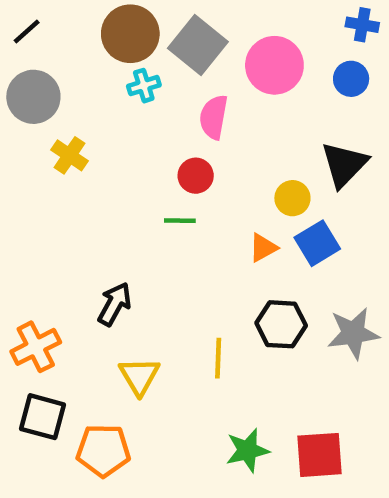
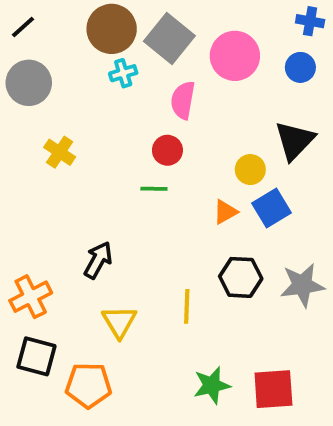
yellow cross: (69, 155) -> (60, 152), moved

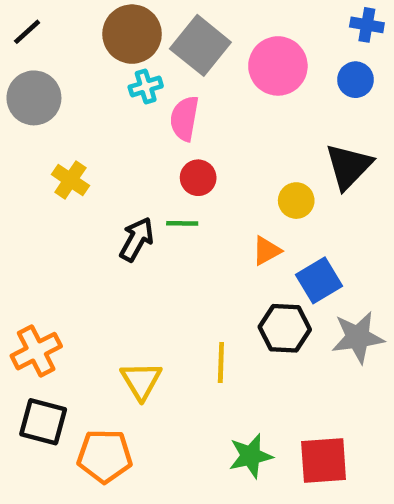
pink semicircle: (183, 100) -> (184, 118), moved
blue square: (271, 208) -> (319, 280), moved
black arrow: (98, 260) -> (137, 239), moved

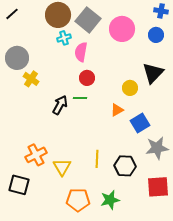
gray circle: (34, 98) -> (17, 58), moved
black hexagon: (285, 328) -> (125, 166), moved
orange cross: (36, 351) -> (36, 155), moved
orange pentagon: (105, 456) -> (78, 200), moved
red square: (324, 461) -> (158, 187), moved

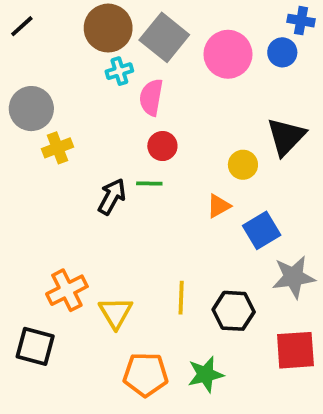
blue circle: (156, 35) -> (282, 52), moved
yellow cross: (31, 79) -> (58, 148), turned 35

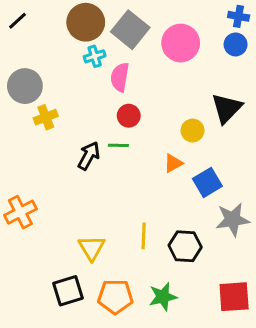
blue circle: (282, 52) -> (236, 44), moved
orange cross: (67, 290) -> (20, 212), moved
black square: (35, 346) -> (68, 291), moved, turned -32
red square: (295, 350) -> (234, 297), moved

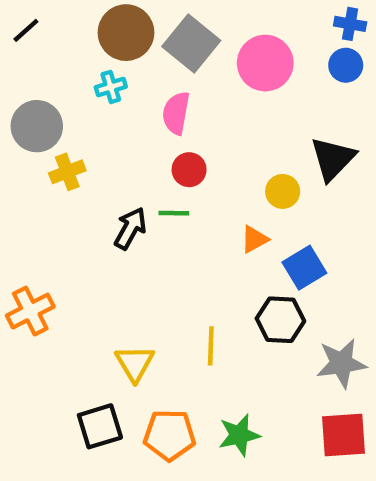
cyan cross: (95, 56) -> (111, 87), moved
gray star: (233, 220) -> (341, 363), moved
black hexagon: (185, 246) -> (280, 320), moved

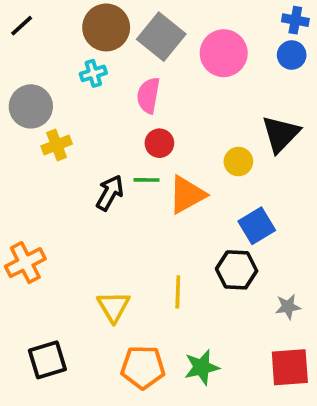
orange triangle: (254, 239) -> (187, 195), moved, size x1.6
gray star: (341, 363) -> (288, 307), size x0.6
black square: (100, 426) -> (47, 360), moved

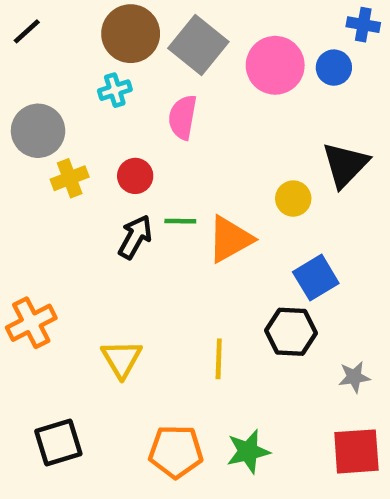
blue circle: (292, 55) -> (334, 68), moved
red circle: (159, 143) -> (135, 176), moved
yellow triangle: (114, 307) -> (122, 359), moved

